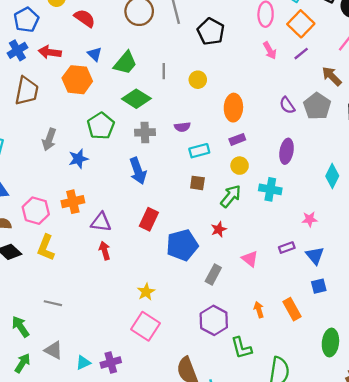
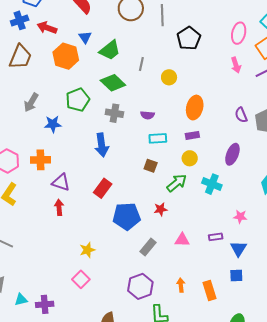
pink triangle: (250, 259) -> (182, 240), turned -49
pink square: (145, 326) -> (81, 279), size x0.7

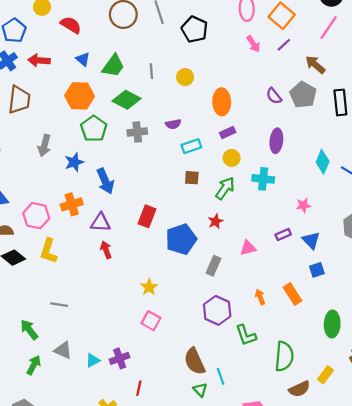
orange hexagon: (66, 56) -> (80, 96), moved
blue arrow: (102, 145) -> (105, 181), moved

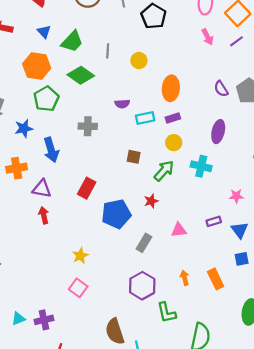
gray cross: (137, 132) -> (88, 126), moved
cyan rectangle: (191, 146) -> (145, 118), moved

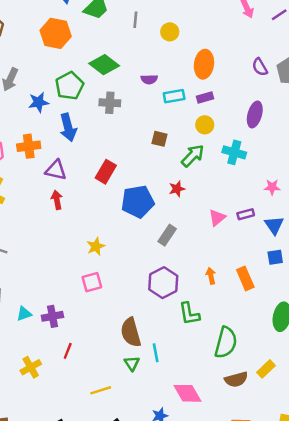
green diamond: (81, 75) -> (104, 65), moved
green pentagon: (46, 99) -> (70, 86), moved
pink triangle: (179, 230) -> (217, 218), moved, turned -35
pink square: (78, 288) -> (92, 282), turned 36

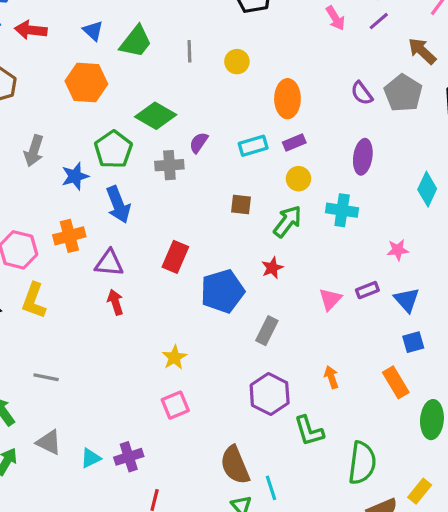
purple semicircle: (149, 79) -> (199, 143), moved, turned 133
orange rectangle: (245, 278) -> (396, 382), moved

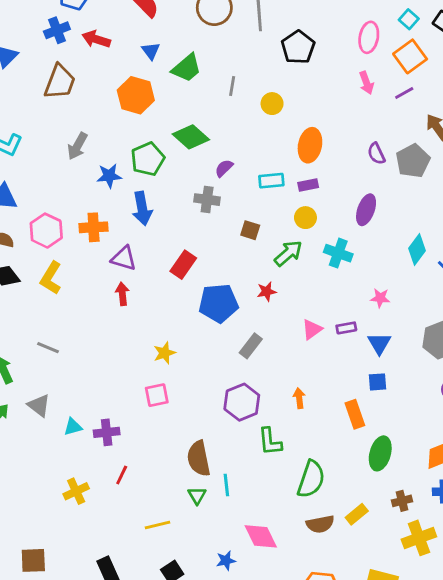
gray cross: (169, 165) -> (207, 200), moved

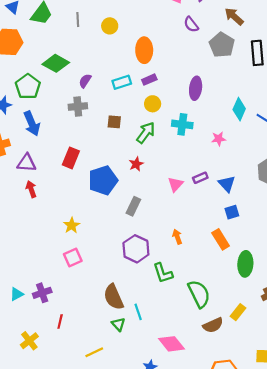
purple semicircle: (376, 154) -> (191, 24), moved
pink star: (380, 298) -> (219, 139), moved
green semicircle: (311, 479) -> (199, 294), turned -32

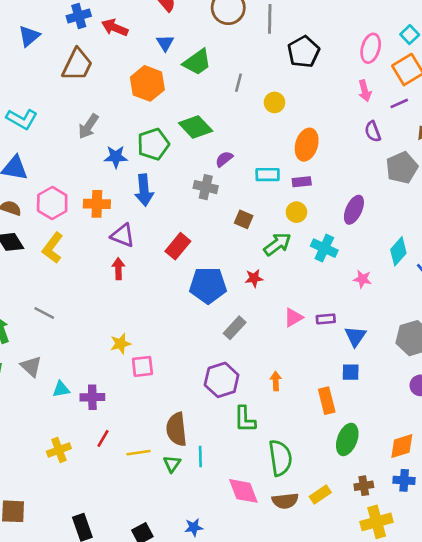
yellow star: (72, 225) -> (121, 344), moved
pink diamond: (172, 344) -> (243, 491), moved
yellow line: (94, 352) -> (139, 453), moved

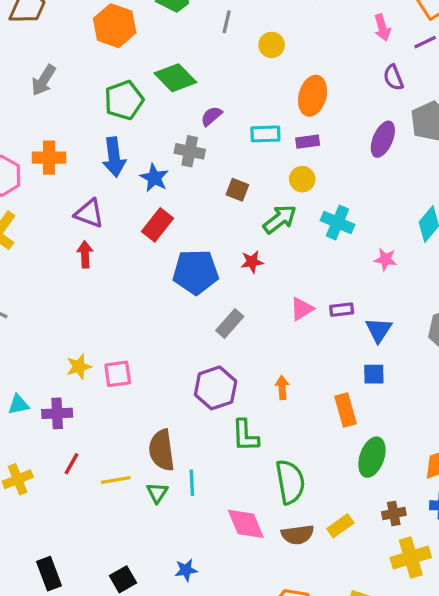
blue star: (116, 157) -> (154, 178), moved, turned 30
orange cross: (97, 204) -> (49, 158), moved
purple ellipse: (354, 210) -> (383, 139), moved
yellow star: (121, 344) -> (79, 367), moved

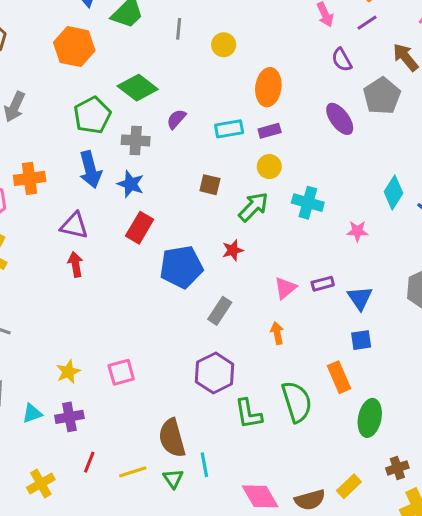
purple ellipse: (383, 139) -> (340, 119), turned -52
gray cross: (190, 151) -> (136, 140), moved
yellow star: (79, 367) -> (68, 372), moved
orange arrow: (282, 388) -> (277, 333), moved
green semicircle: (290, 482) -> (297, 402), moved

